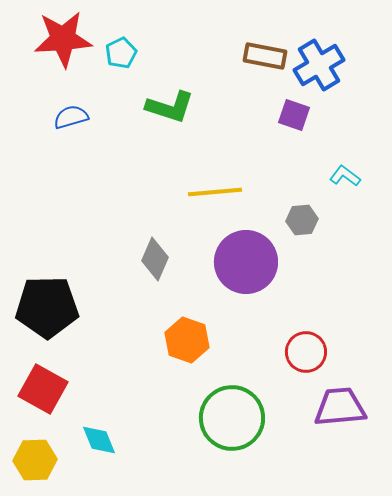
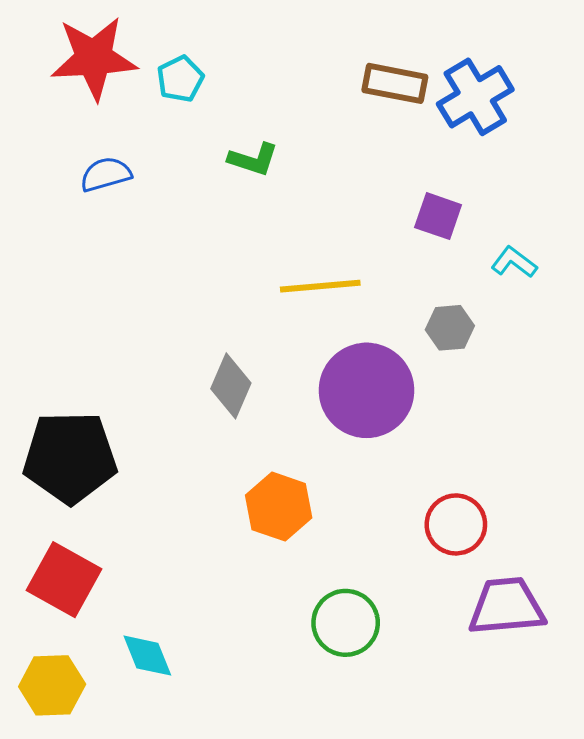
green L-shape: (170, 107) -> (253, 159), size x0.7
purple square: (294, 115) -> (438, 216), moved
green circle: (232, 418) -> (346, 623), size x0.7

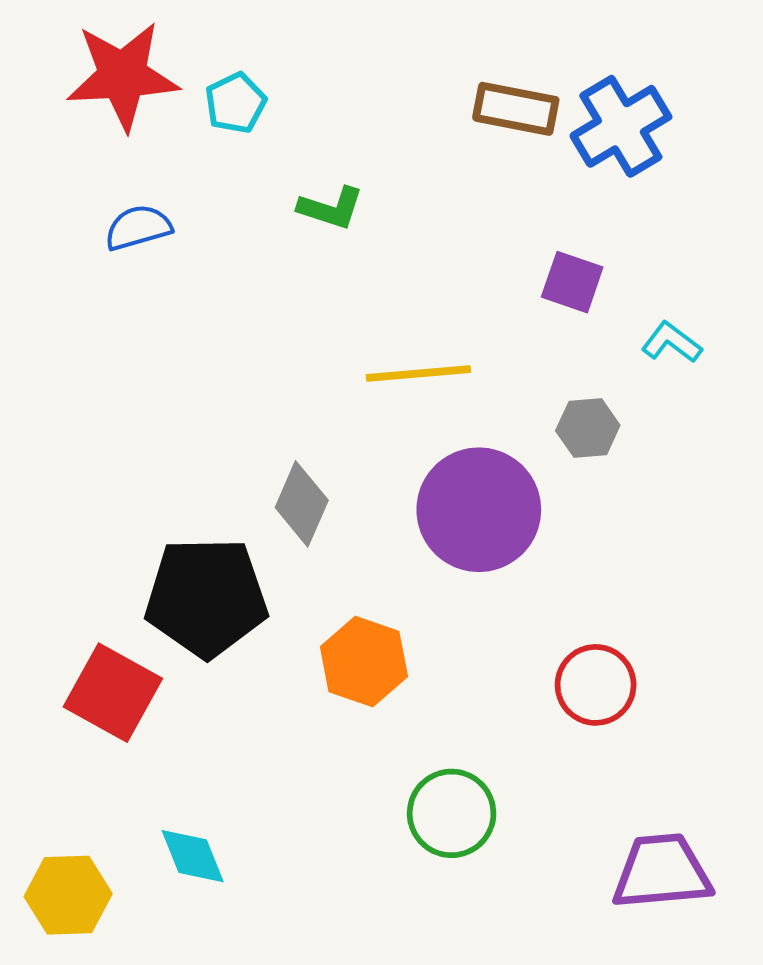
black pentagon: (70, 457) -> (206, 597), moved
red square: (64, 580) -> (113, 693), moved
purple trapezoid: (507, 606) -> (662, 872), moved

